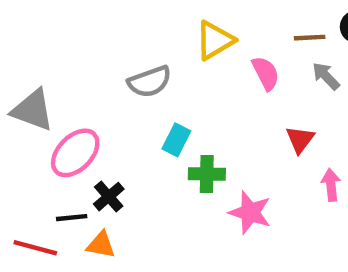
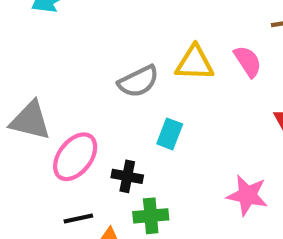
yellow triangle: (215, 40) -> (195, 63), moved, turned 39
green cross: (207, 174) -> (151, 216), moved
black cross: (109, 197) -> (127, 176), moved, turned -32

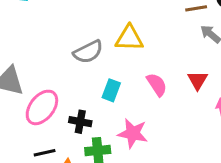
pink semicircle: (248, 61) -> (157, 85), moved
pink star: (247, 195) -> (133, 133), moved

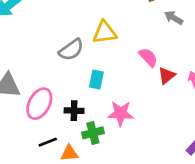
red triangle: (198, 80) -> (167, 76), moved, turned 30
pink semicircle: (157, 85) -> (148, 57), moved

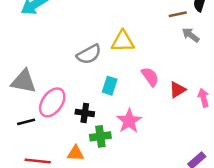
pink semicircle: (148, 57) -> (150, 77), moved
pink star: (121, 113) -> (129, 121), turned 30
black line: (48, 142) -> (26, 122), moved

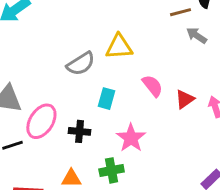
green cross: (100, 136) -> (112, 170), moved

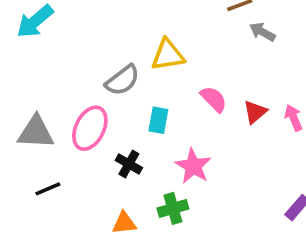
pink ellipse: (41, 121) -> (90, 128), moved
black cross: (80, 131) -> (129, 164), turned 30

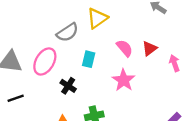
yellow triangle: (168, 55) -> (97, 18), turned -30
red triangle: (255, 112) -> (150, 48), moved
pink star: (193, 166) -> (124, 80), moved

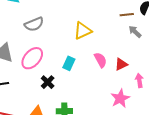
gray semicircle: (67, 32) -> (34, 24), moved
pink star: (124, 80) -> (120, 98), moved

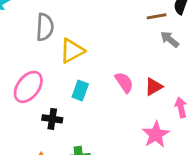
gray semicircle: (34, 24) -> (45, 27), moved, turned -60
yellow triangle: (83, 31) -> (72, 51), moved
black cross: (48, 82) -> (52, 119), turned -32

